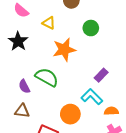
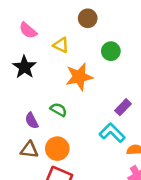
green semicircle: (47, 77) -> (58, 110), size x0.6
orange circle: (70, 114) -> (57, 149), moved

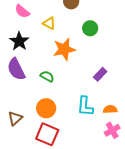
purple semicircle: (32, 121) -> (16, 69), moved, size x1.6
cyan L-shape: (112, 133) -> (85, 106), moved, turned -130
brown triangle: (29, 150) -> (15, 118), moved, turned -49

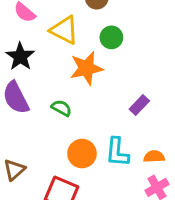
yellow triangle: (49, 23) -> (64, 30), size x1.5
green circle: (90, 28) -> (111, 37), moved
orange circle: (46, 108) -> (82, 154), moved

